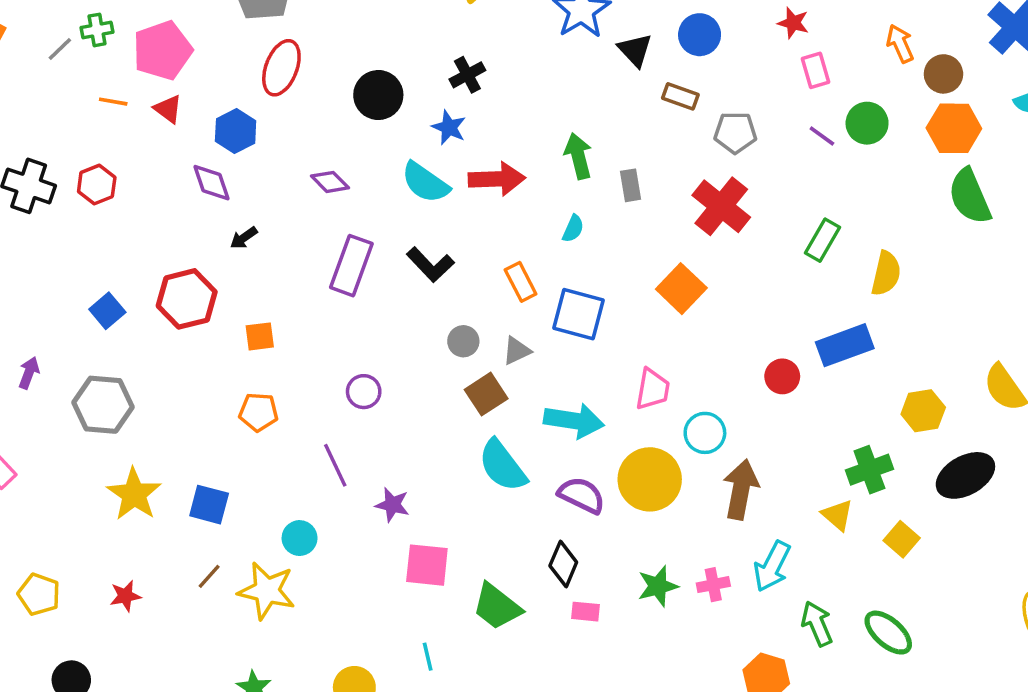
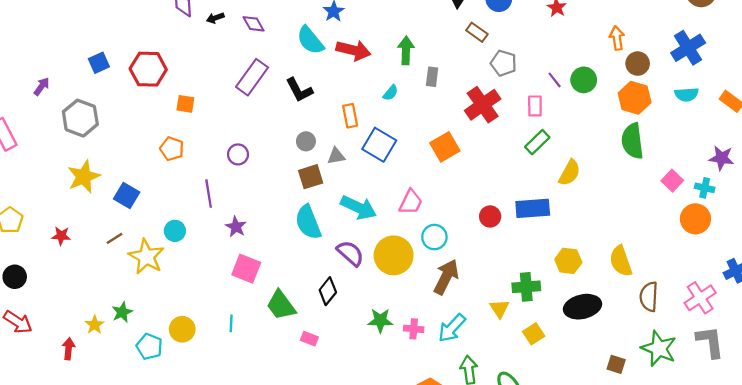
pink rectangle: (815, 70) -> (535, 106), moved
black arrow: (244, 238) -> (215, 18), moved
pink rectangle: (586, 612) -> (309, 339), moved

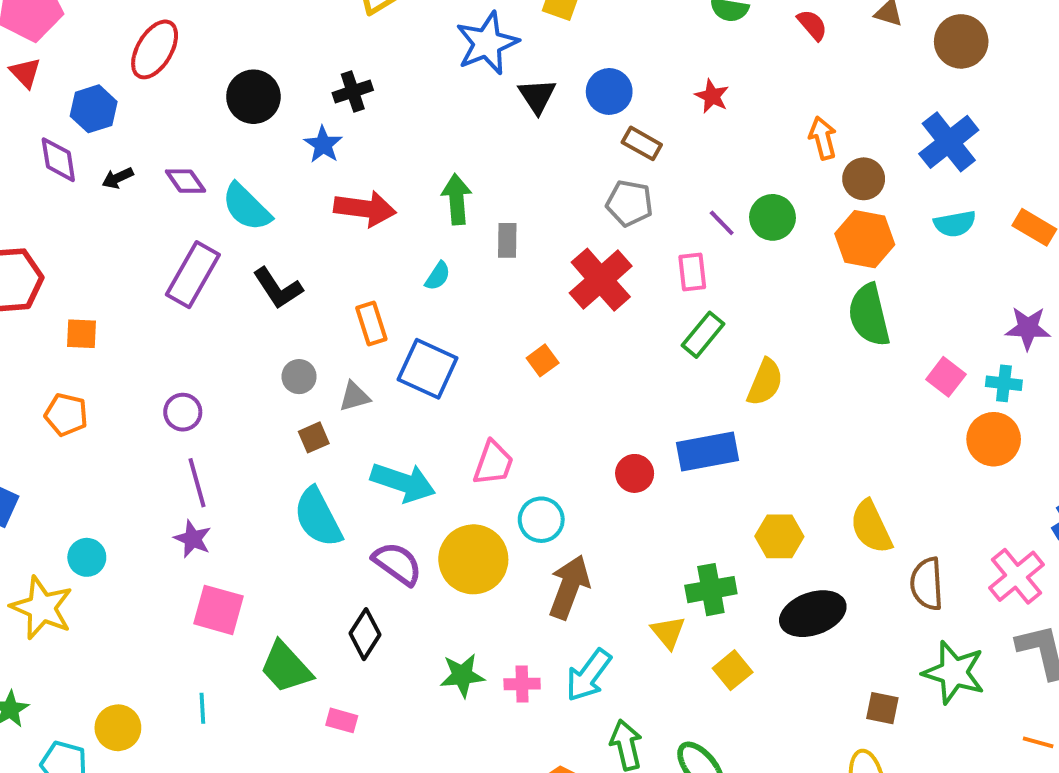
brown rectangle: (477, 32) -> (642, 143), moved
cyan semicircle: (310, 40) -> (246, 207), moved
orange square: (445, 147) -> (543, 360), size x0.6
brown square: (311, 177) -> (314, 437), size x0.7
purple line: (209, 194) -> (197, 483), moved

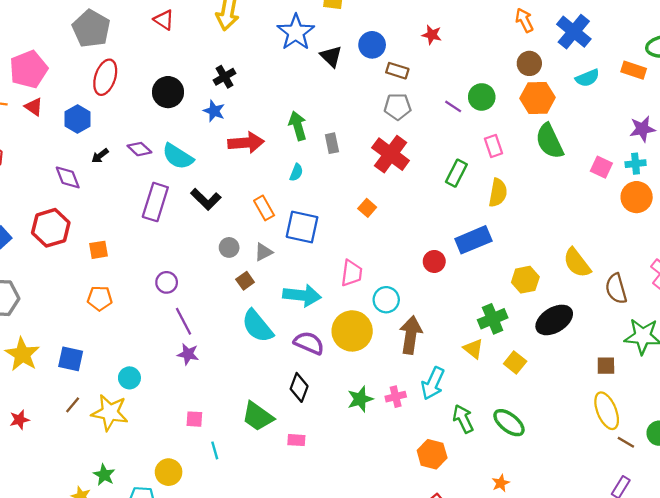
orange arrow: (823, 138) -> (524, 20), moved
purple diamond: (58, 160) -> (68, 177), moved
pink rectangle: (692, 272) -> (493, 146), moved
pink square: (218, 610) -> (194, 419), moved, size x0.6

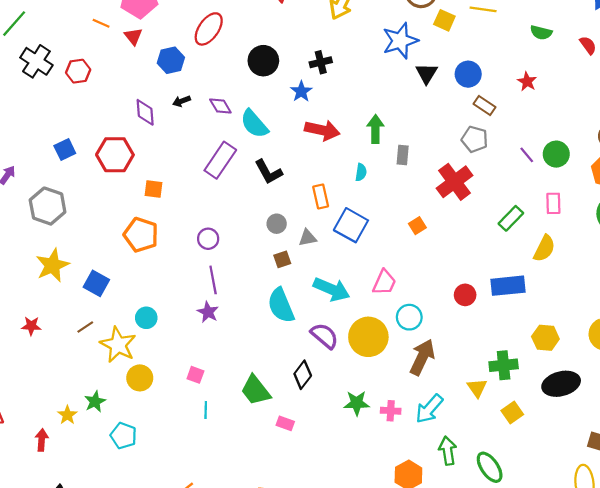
cyan semicircle: (296, 172) -> (361, 172), turned -30
orange pentagon: (100, 298) -> (141, 235), size x1.4
yellow circle: (169, 472) -> (140, 378), moved

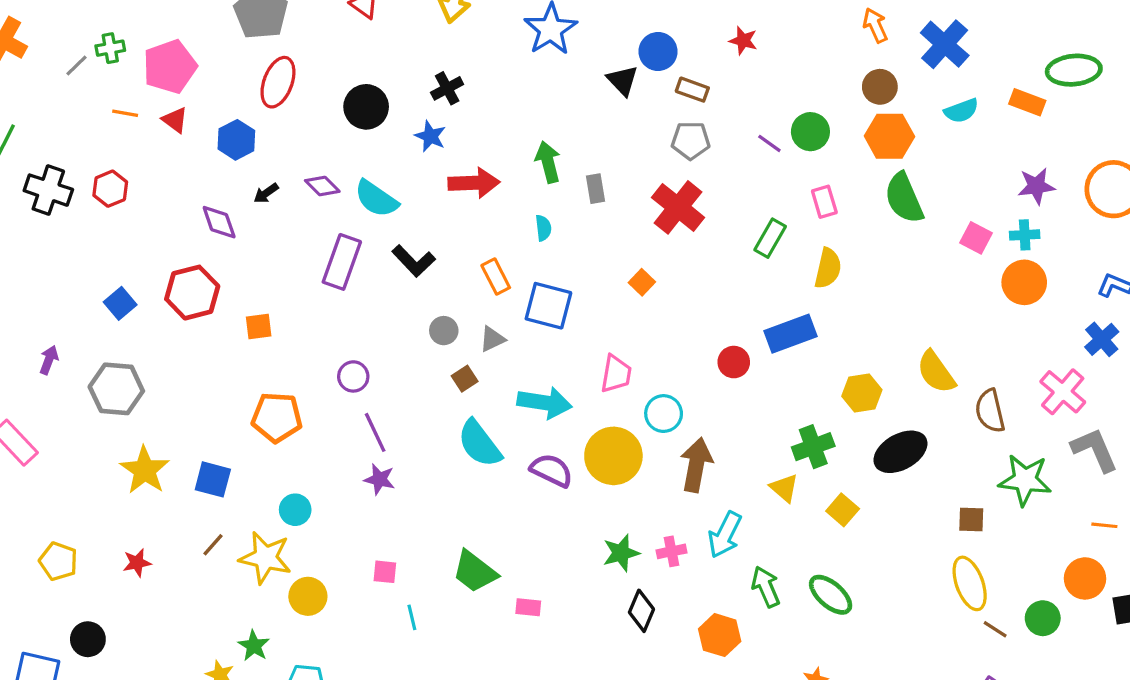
black triangle: (426, 73) -> (623, 81), moved
orange pentagon: (141, 235) -> (277, 417), moved
black diamond: (303, 375) -> (641, 611), moved

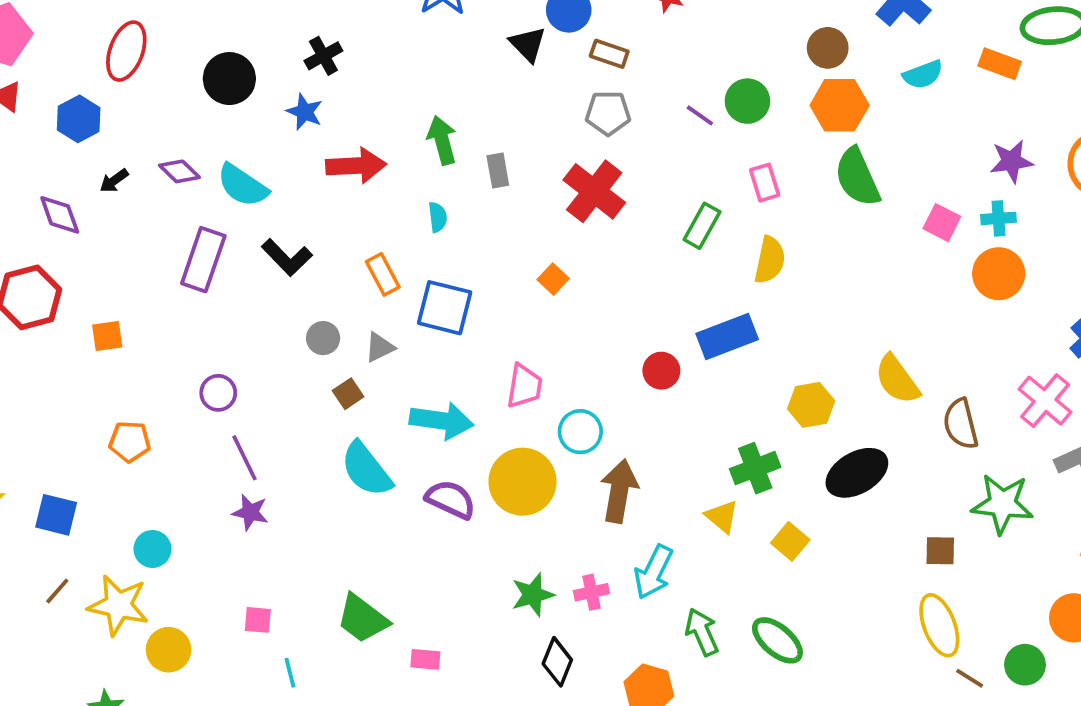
orange pentagon: (277, 417) -> (130, 442), size x0.7

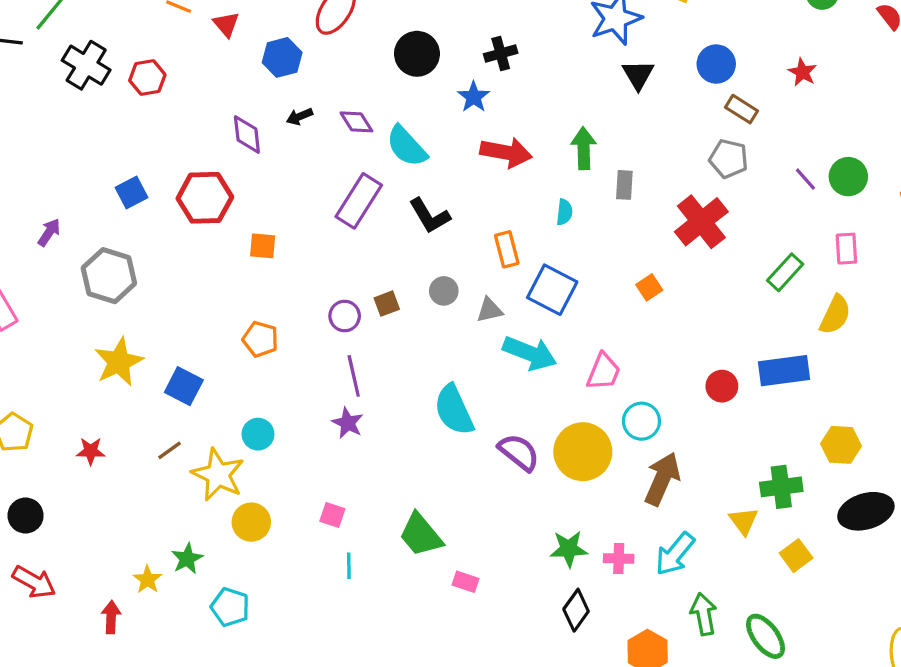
black triangle: (528, 44) -> (638, 75), moved
brown square: (348, 394) -> (387, 304), moved
cyan arrow: (441, 421) -> (530, 353), moved

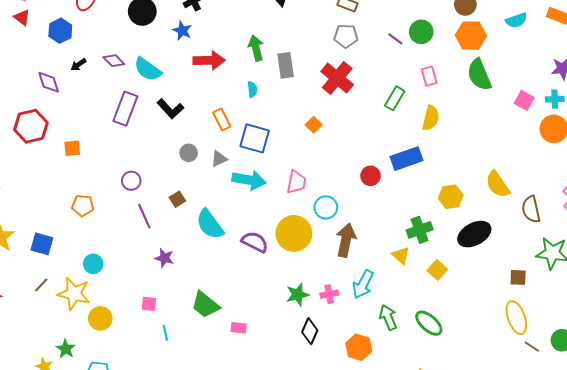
gray rectangle: (624, 185) -> (286, 65), size x1.4
brown square: (387, 304) -> (177, 199), moved
purple star: (348, 423) -> (164, 258), moved

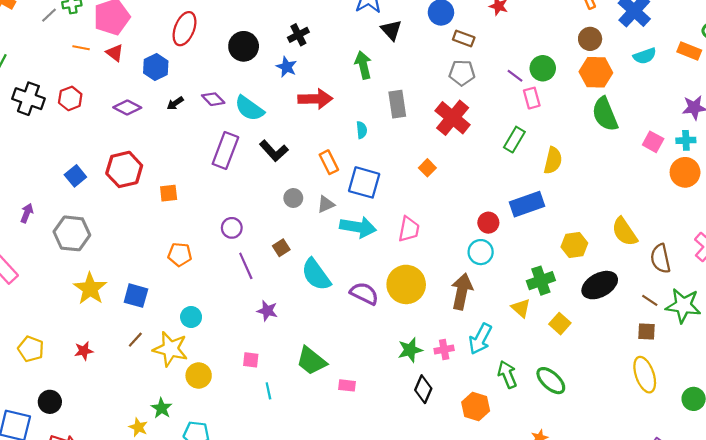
green arrow: (256, 48) -> (363, 65), moved
pink rectangle: (429, 76) -> (532, 98), moved
purple diamond: (49, 82) -> (127, 108), moved, turned -45
cyan circle: (326, 207) -> (481, 252), moved
brown line: (532, 347) -> (650, 300), moved

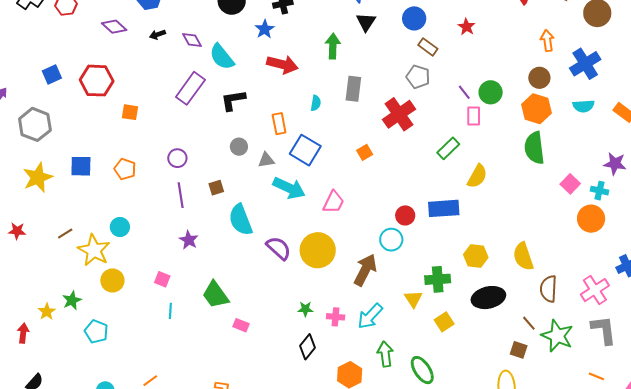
black L-shape: (274, 151) -> (233, 100), turned 108
blue square: (136, 296) -> (81, 166), moved, turned -30
green star: (410, 350) -> (305, 309), size x0.7

